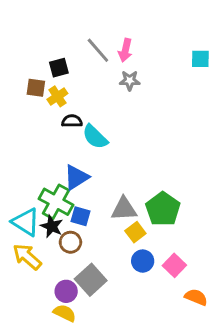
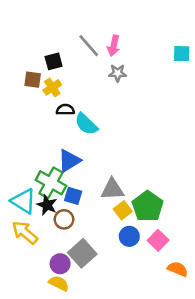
green pentagon: (163, 209) -> (148, 206), moved

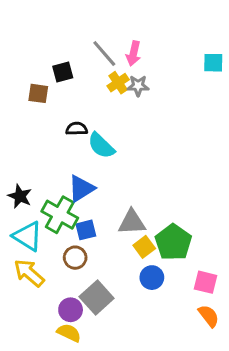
yellow cross: (52, 87) -> (118, 83), moved
blue square: (73, 196) -> (86, 230), turned -30
black star: (47, 205) -> (20, 196), moved
pink square: (158, 240) -> (206, 282), moved, turned -30
orange semicircle: (178, 269) -> (209, 316), turned 30

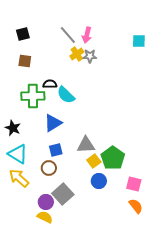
black square: (63, 72) -> (23, 34), moved
green cross: (60, 215) -> (33, 96), moved, turned -30

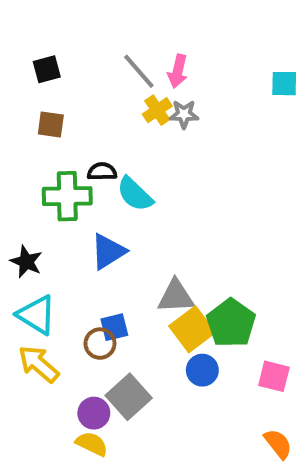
blue square: (56, 150) -> (114, 327), moved
yellow square: (94, 161) -> (192, 329), size x1.5
orange semicircle: (136, 206) -> (278, 444), moved

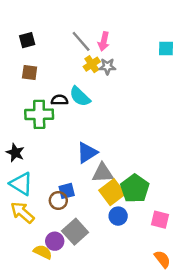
cyan semicircle: (135, 194) -> (80, 96), moved
blue triangle: (108, 251) -> (87, 153), moved
yellow semicircle: (92, 444) -> (43, 252), moved

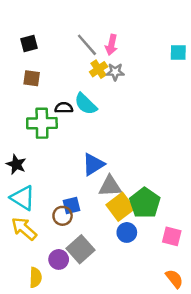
yellow semicircle: (43, 252) -> (36, 277), moved, turned 66

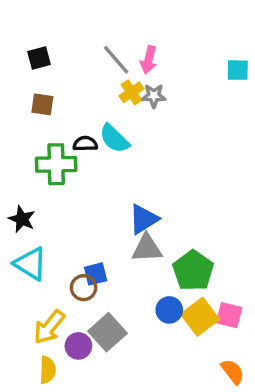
blue triangle: (93, 164) -> (144, 219), moved
yellow square: (120, 207) -> (200, 317), moved
yellow arrow: (24, 229) -> (49, 327), moved, turned -92

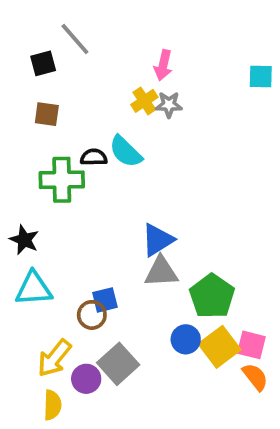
gray line: (116, 60) -> (75, 39), moved
cyan triangle: (30, 264) -> (34, 289), turned -36
orange semicircle: (233, 372) -> (255, 377), moved

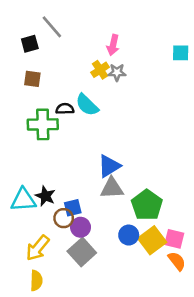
black star: (24, 240) -> (45, 196), moved
purple circle: (86, 379) -> (81, 227), moved

